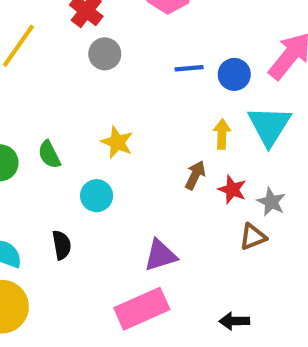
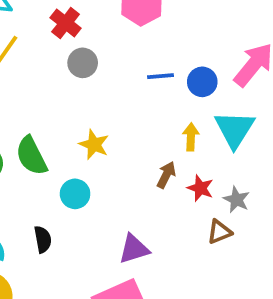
green semicircle: (49, 155) -> (31, 156), size x1.5

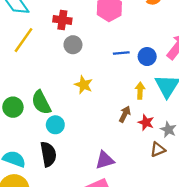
red cross: (66, 23) -> (62, 20), turned -30
yellow star: (94, 145) -> (84, 85), moved
cyan circle: (75, 194) -> (55, 125), moved
black semicircle: (43, 239) -> (48, 154), size x1.5

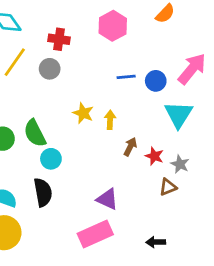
gray circle: (73, 45) -> (50, 69), moved
yellow arrow: (140, 91) -> (110, 120), moved
purple triangle: (105, 160) -> (107, 199), turned 42

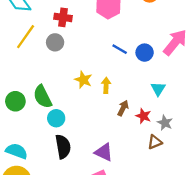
blue line: (126, 77) -> (120, 49), turned 35
cyan triangle: (179, 114) -> (158, 89), moved, size x0.6
black semicircle: (43, 192) -> (63, 147), moved

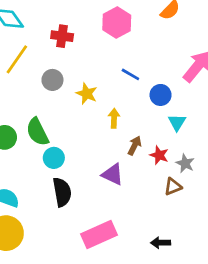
gray circle: (55, 42) -> (52, 80), moved
blue circle: (145, 53) -> (161, 95), moved
yellow star: (83, 80) -> (87, 94), moved
purple triangle: (104, 152) -> (113, 174), moved

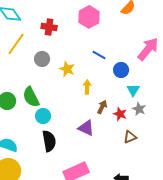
gray star: (185, 163) -> (139, 109), moved

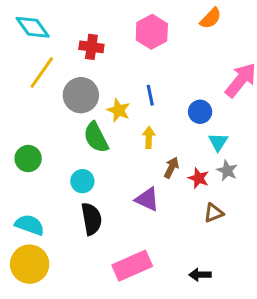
blue line: (99, 55) -> (150, 95), moved, turned 48
gray circle: (42, 59) -> (81, 95), size x1.5
green semicircle: (31, 97) -> (96, 137), moved

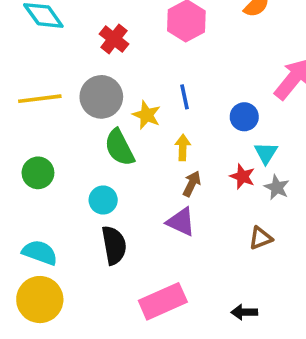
red cross: (91, 47) -> (114, 39), turned 30
yellow line: (42, 73) -> (40, 99), moved, turned 48
brown arrow: (171, 168) -> (192, 184), moved
red star: (199, 178) -> (242, 176), moved

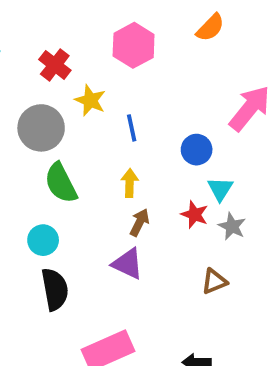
yellow star: (147, 115) -> (90, 100), moved

